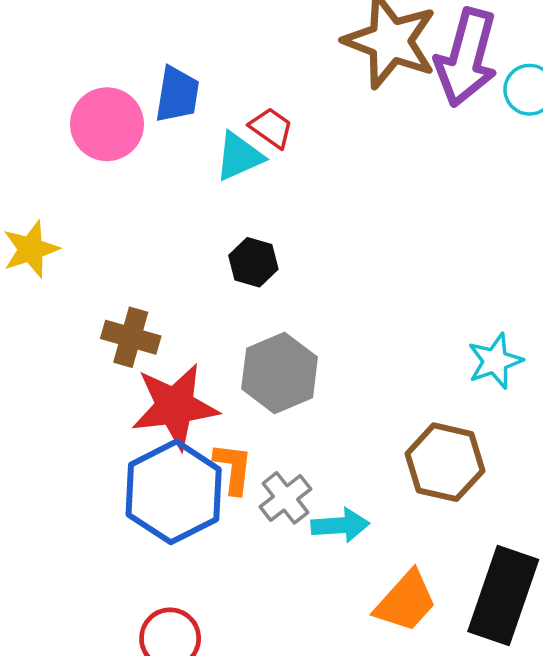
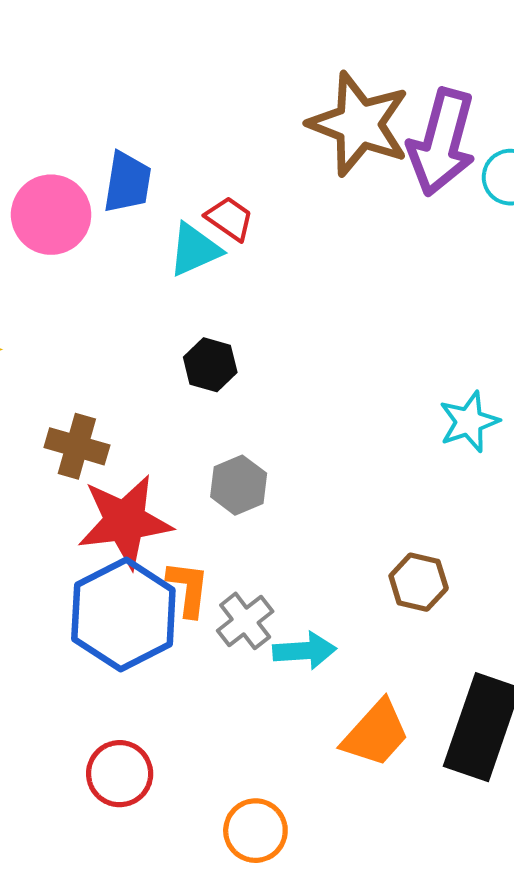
cyan star: (495, 361) -> (469, 422), moved
gray hexagon: (280, 373) -> (239, 485), size x0.7
brown hexagon: (445, 462) -> (419, 582), size x0.7

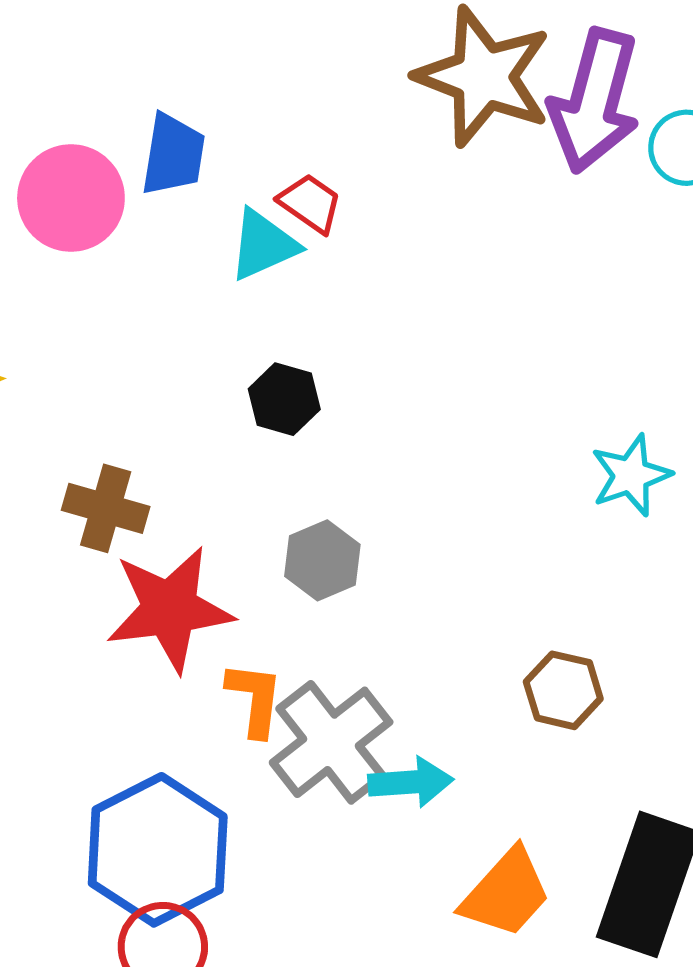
blue hexagon: (123, 614) -> (158, 850), moved
gray cross: (245, 621) -> (331, 742), size x1.6

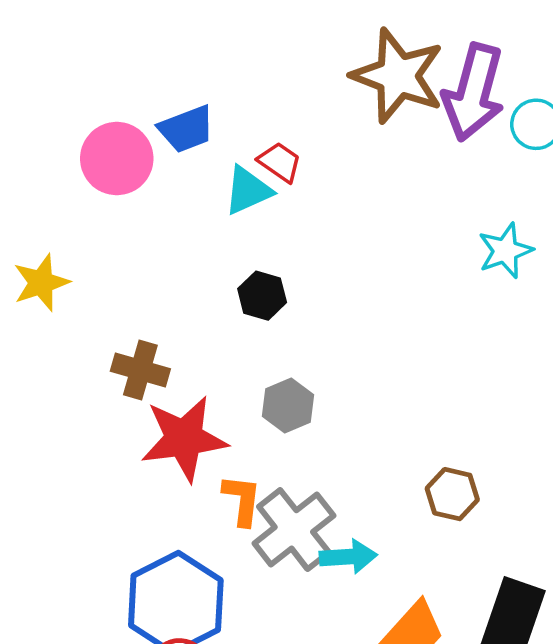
blue trapezoid: (173, 155) -> (186, 129), turned 60
cyan star: (631, 475) -> (505, 251), moved

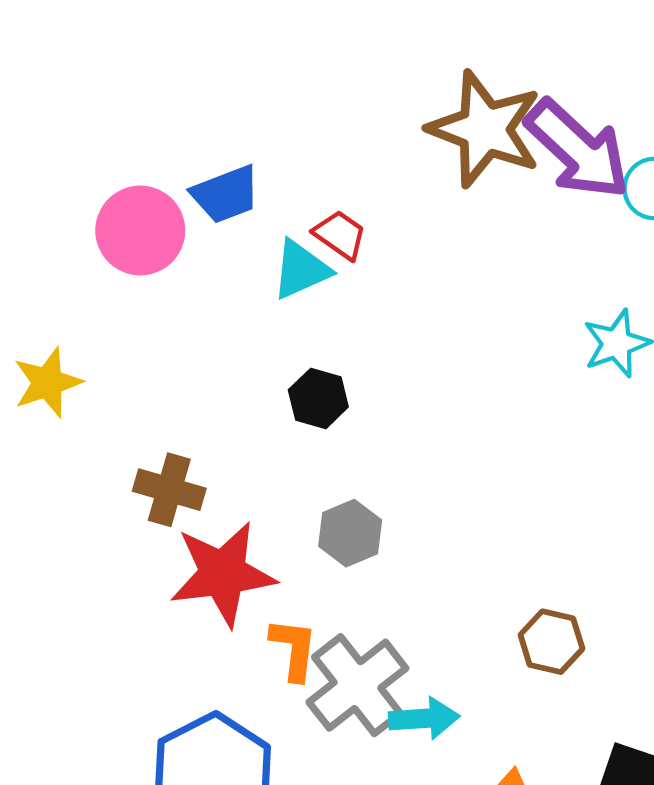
purple arrow: (473, 92) -> (578, 149), turned -62

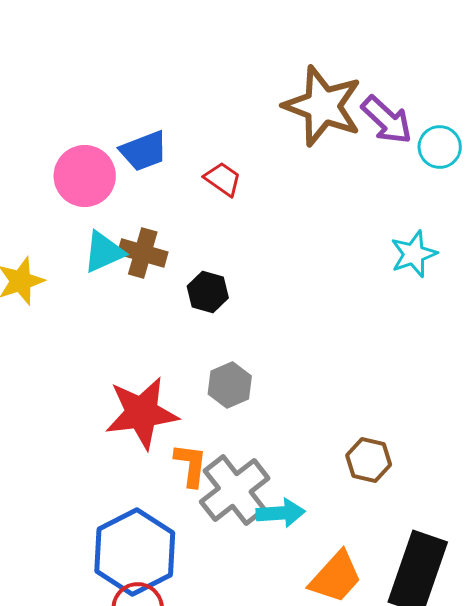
purple arrow: (578, 149) -> (387, 120), size x0.7
cyan triangle: (301, 270) -> (104, 252), moved
brown cross: (169, 490) -> (143, 253), moved

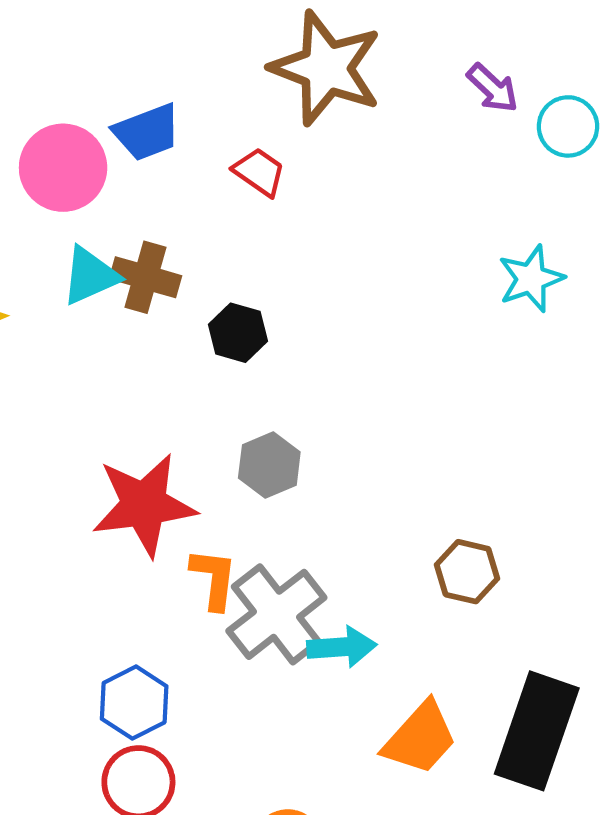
brown star: (323, 106) -> (326, 68), moved
purple arrow: (387, 120) -> (493, 88), size x0.7
blue hexagon: (135, 552) -> (134, 703), size x0.6

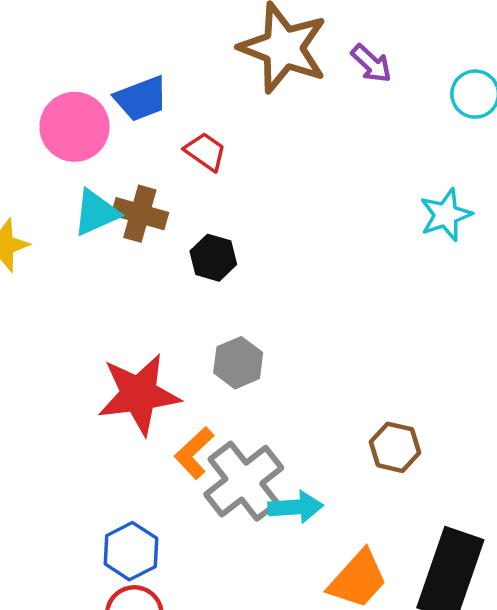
purple arrow: (493, 88) -> (371, 64), moved
red trapezoid: (259, 172) -> (205, 152), moved
orange L-shape: (214, 579) -> (194, 453), turned -140

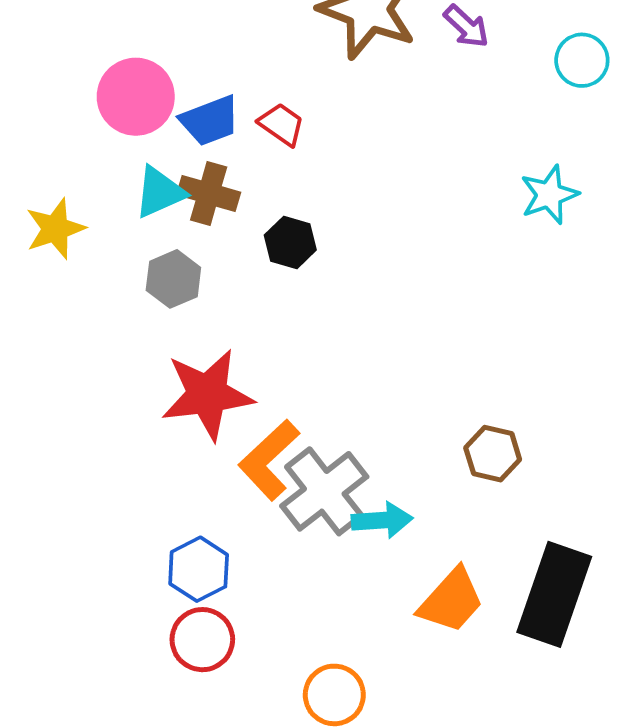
blue trapezoid: (141, 99) -> (210, 121), moved
gray hexagon: (238, 363) -> (173, 279), moved
orange L-shape: (194, 453) -> (269, 460), size x1.4

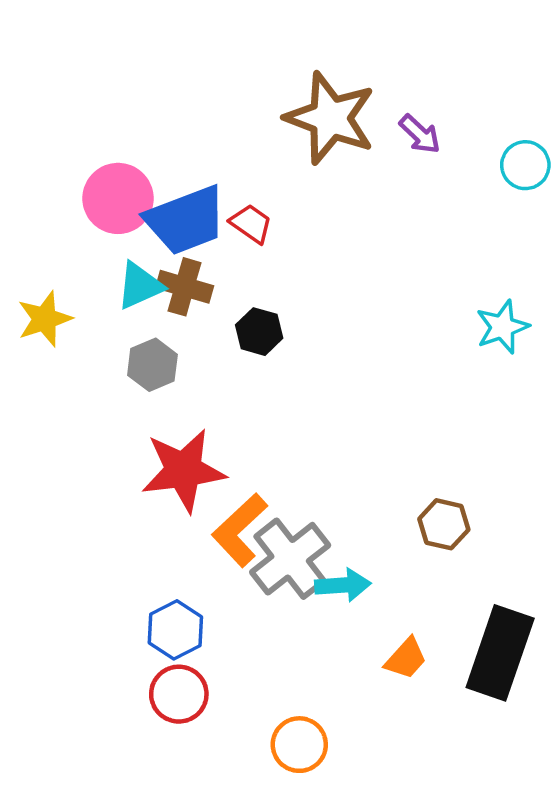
blue trapezoid: (210, 121) -> (186, 220), size x1.5
cyan star: (549, 195) -> (502, 327), moved
orange trapezoid: (451, 601) -> (406, 659), size x0.7

